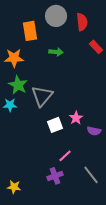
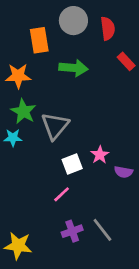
green arrow: (56, 52) -> (73, 68), size x1.5
pink line: (65, 156) -> (62, 194), moved
gray line: (91, 175) -> (102, 230), moved
yellow star: (14, 187) -> (18, 246), size x1.5

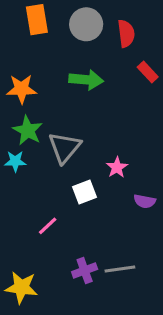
orange rectangle: (39, 40) -> (37, 20), moved
pink star: (100, 155) -> (117, 167), moved
pink line: (62, 194) -> (48, 226), moved
gray line: (102, 230) -> (120, 269), turned -60

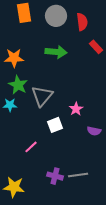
purple cross: (85, 271) -> (55, 176), turned 35

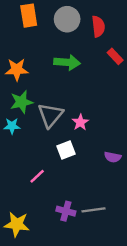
green star: (18, 85) -> (22, 102), turned 30
pink star: (76, 109) -> (80, 122), moved

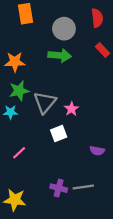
gray circle: (67, 19) -> (64, 29), moved
red semicircle: (98, 26) -> (97, 18), moved
purple semicircle: (113, 157) -> (97, 151), moved
pink line: (37, 176) -> (19, 153), moved

